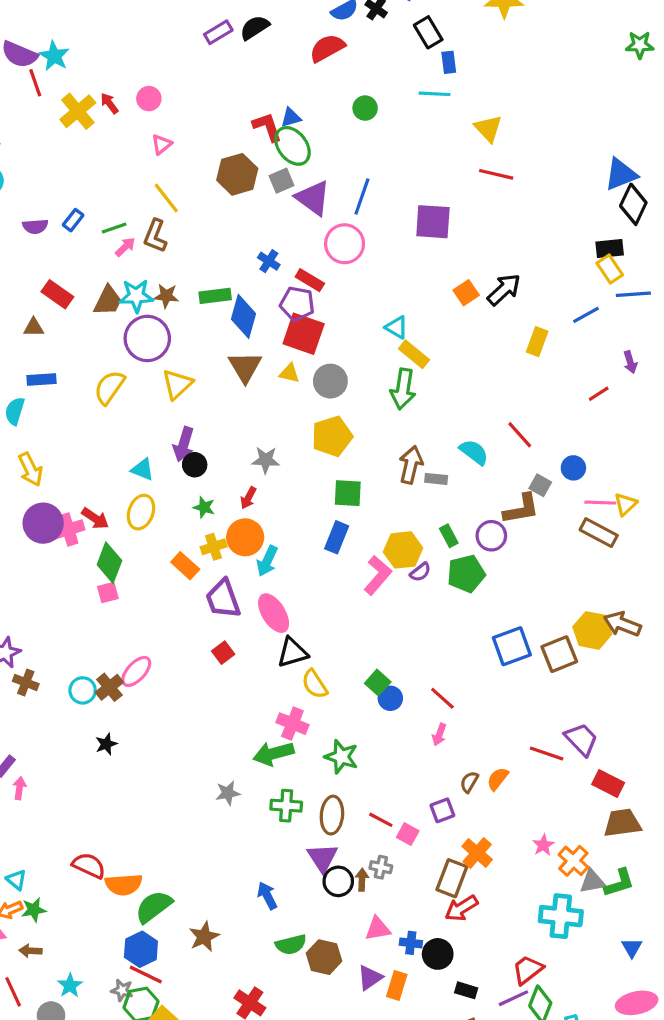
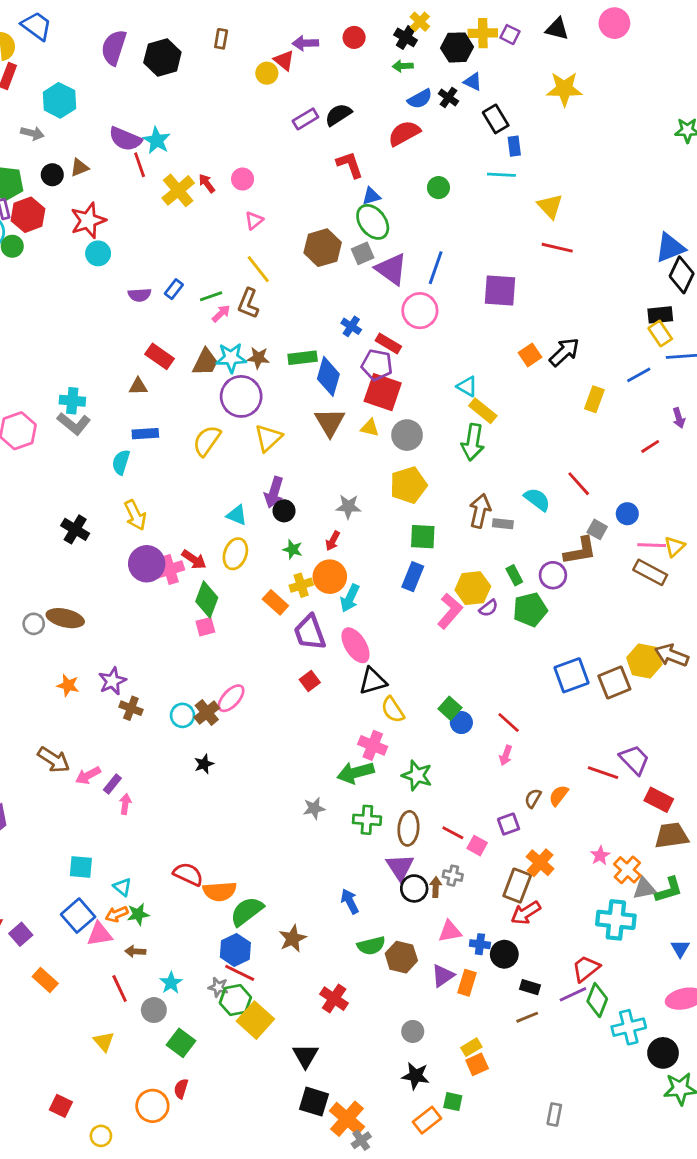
red L-shape: (267, 127) -> (350, 165), moved

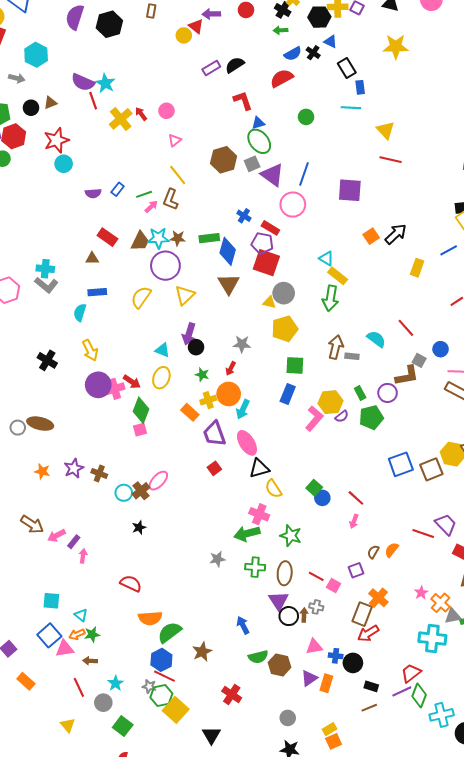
yellow triangle: (370, 428) -> (269, 302), moved
brown cross: (131, 708) -> (99, 473), moved
red semicircle: (188, 874) -> (131, 583), moved

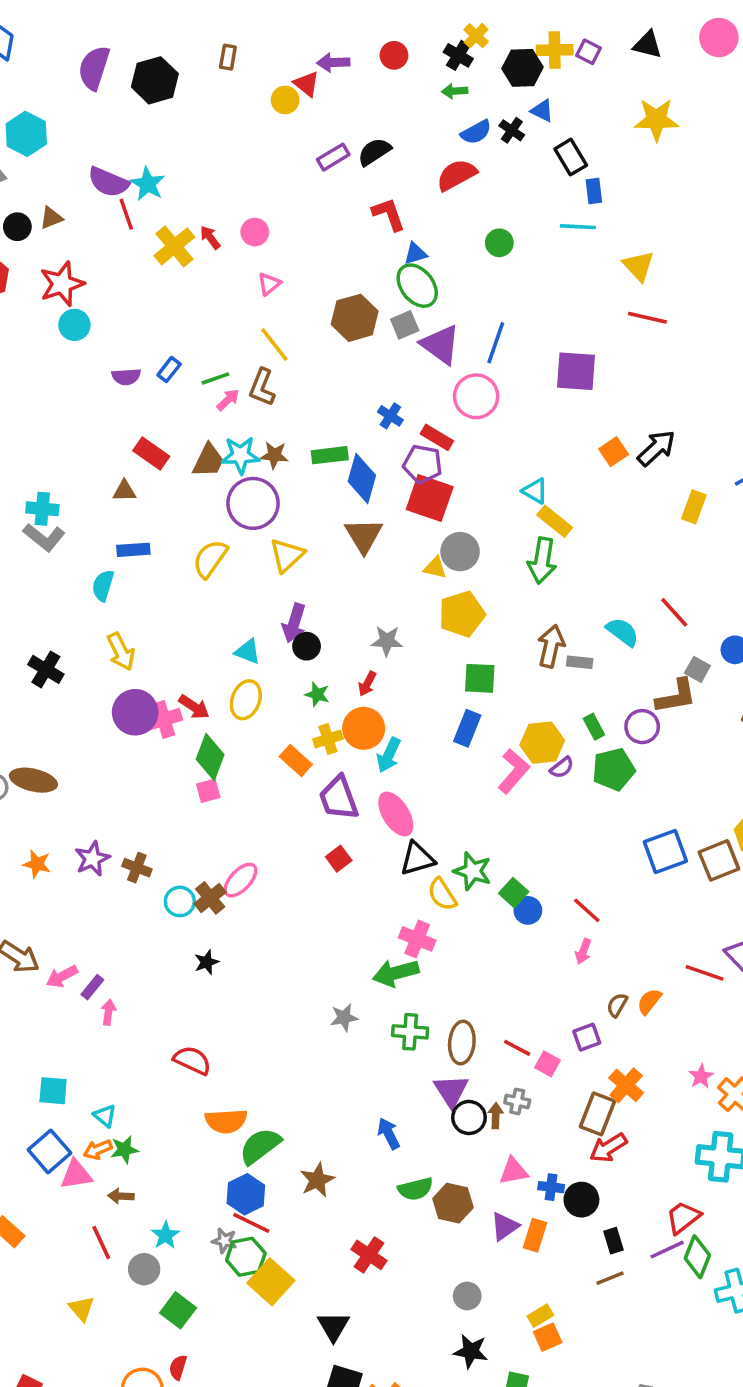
green star: (291, 536) -> (473, 871), moved
black rectangle: (371, 686) -> (614, 1241), turned 56

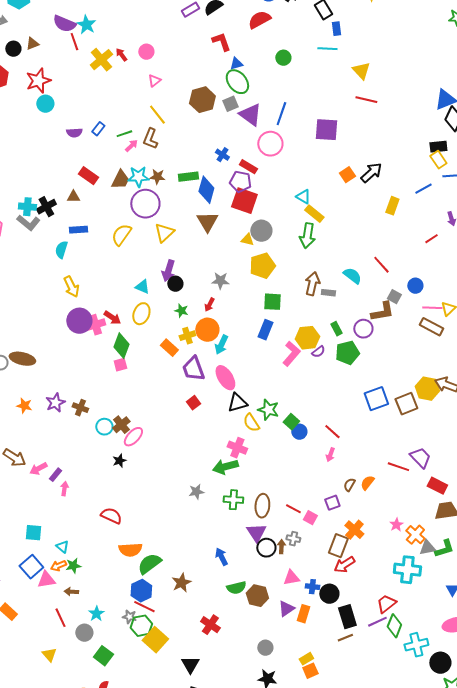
black cross: (46, 669) -> (46, 207), moved, turned 30
pink ellipse: (240, 880) -> (133, 437), moved
black rectangle: (614, 1241) -> (347, 617), size x1.6

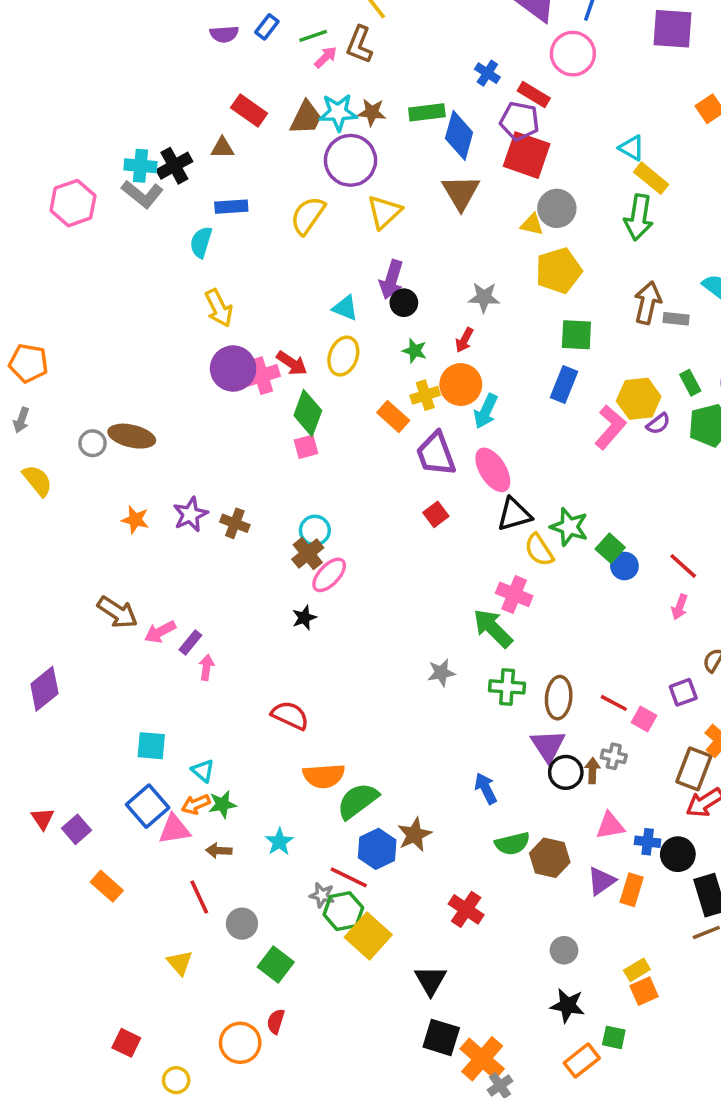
cyan circle: (104, 427) -> (315, 530), moved
green arrow: (225, 467) -> (493, 628), turned 60
blue hexagon: (141, 591) -> (377, 849), moved
cyan star: (96, 614) -> (279, 842), moved

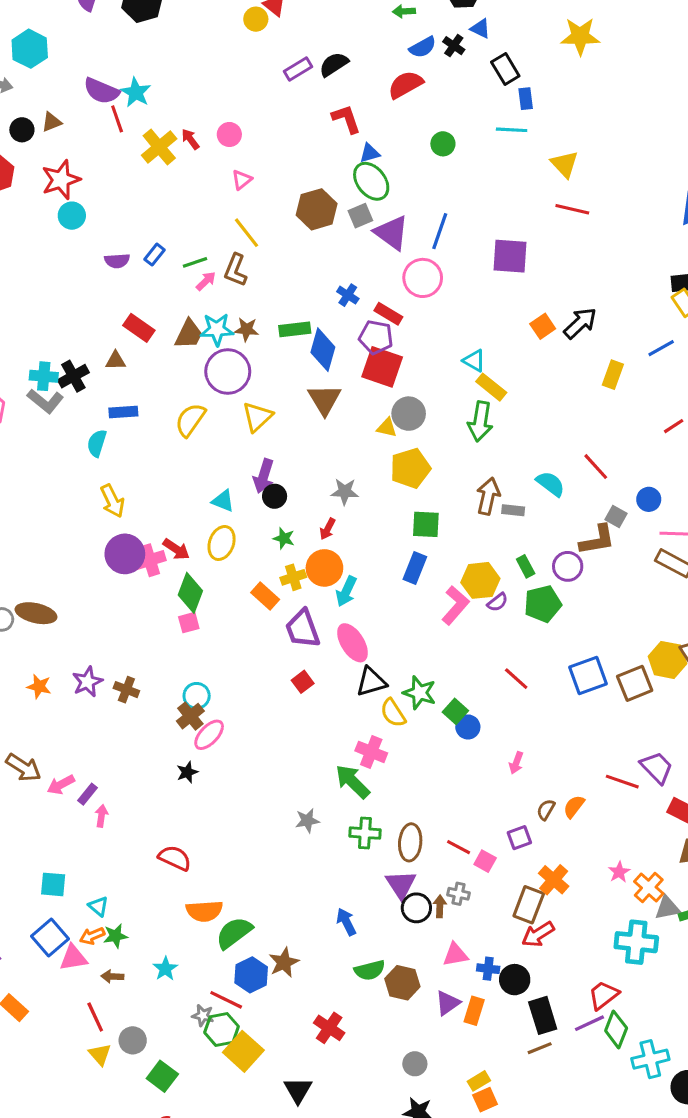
red line: (683, 566) -> (516, 679), moved
yellow triangle: (180, 963) -> (100, 1054), moved

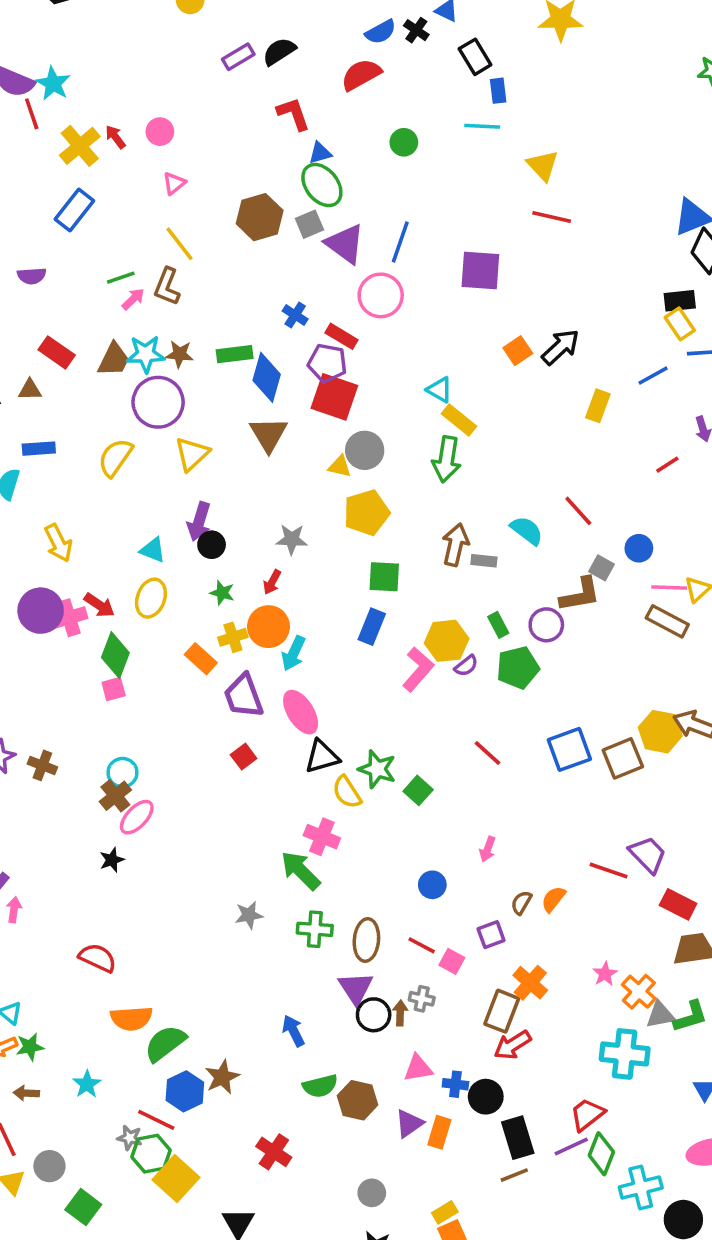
blue rectangle: (154, 255) -> (74, 210), moved, size x1.6
yellow arrow: (112, 501) -> (58, 543), moved
blue circle: (468, 727) -> (432, 885), moved

